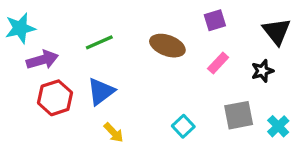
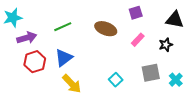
black triangle: (277, 31) -> (175, 20), turned -42
yellow arrow: (114, 133) -> (72, 84), size x1.5

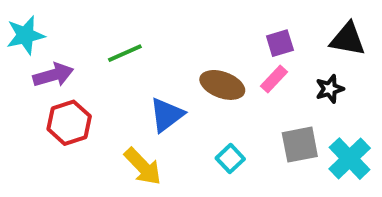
purple square: (136, 13) -> (280, 43), moved
brown ellipse: (106, 29) -> (222, 85), moved
blue triangle: (64, 58) -> (167, 115), moved
cyan cross: (176, 80) -> (350, 159), size x1.5

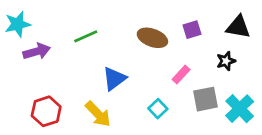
pink rectangle: (274, 79) -> (181, 75), moved
brown ellipse: (222, 85) -> (152, 38), moved
red hexagon: (69, 123) -> (46, 111), moved

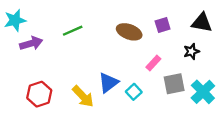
blue triangle: (114, 79) -> (108, 83), moved

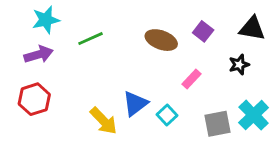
cyan star: (15, 20) -> (46, 20), moved
purple square: (163, 25) -> (203, 31), turned -35
gray square: (174, 84) -> (217, 124), moved
red hexagon: (39, 94) -> (34, 99), moved

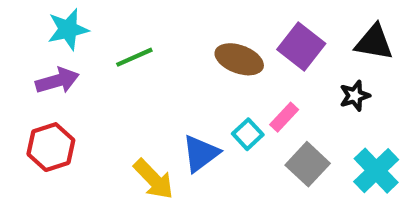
purple square: (203, 31) -> (301, 46), size x1.5
cyan square: (167, 115) -> (248, 134), moved
gray square: (217, 124) -> (308, 164), moved, turned -36

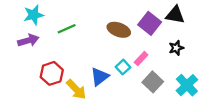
black triangle: (374, 42) -> (175, 15), moved
red hexagon: (51, 147) -> (52, 73), moved

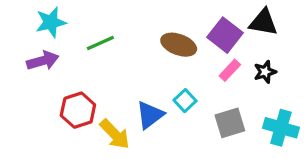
pink rectangle: (141, 59) -> (230, 70), moved
gray square: (153, 82) -> (230, 123), turned 30
cyan cross: (187, 85) -> (281, 128), turned -30

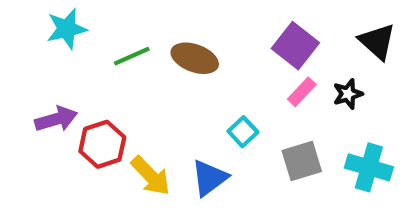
black triangle: (263, 22) -> (377, 41), moved, turned 32
brown ellipse: (179, 45) -> (195, 58), moved
purple arrow: (43, 61) -> (56, 119), moved
blue triangle: (150, 115) -> (209, 178), moved

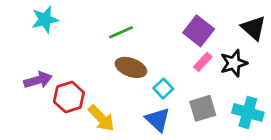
green line: (132, 56) -> (121, 32), moved
brown ellipse: (195, 58) -> (131, 67), moved
black star: (348, 94) -> (234, 63), size x1.4
blue triangle: (209, 178) -> (158, 120), moved, turned -40

